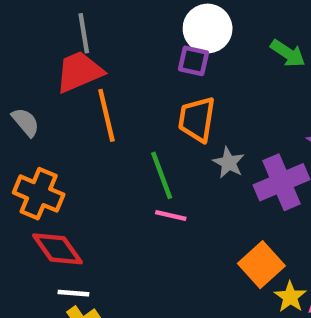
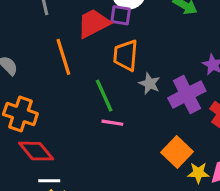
red trapezoid: (79, 72) -> (93, 23), moved
yellow star: (290, 297) -> (198, 173), turned -30

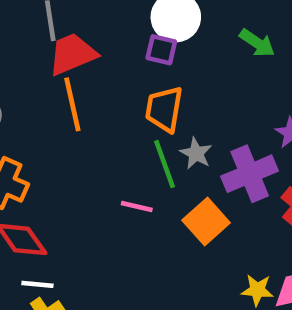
red trapezoid: (93, 23) -> (72, 54), moved
green line: (104, 96) -> (164, 164), moved
orange square: (177, 152) -> (206, 222), moved

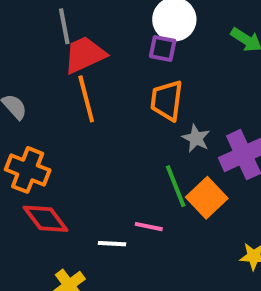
green line: (164, 164) -> (176, 186), moved
pink line: (137, 207) -> (149, 227), moved
white line: (37, 284) -> (112, 244), moved

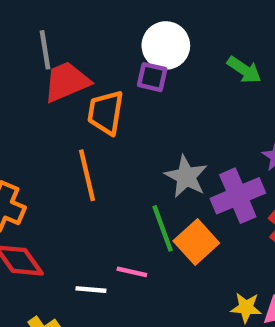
orange line: (86, 99) -> (87, 175), moved
orange trapezoid: (167, 100) -> (106, 113), moved
gray star: (196, 138) -> (186, 176), size x1.4

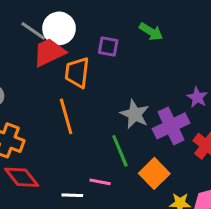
white circle: (166, 45) -> (59, 28), moved
gray line: (45, 50) -> (33, 31), turned -44
green arrow: (244, 70) -> (151, 32), moved
orange square: (196, 242) -> (154, 173), moved

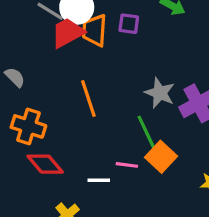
orange trapezoid: (77, 72) -> (95, 30), moved
orange square: (154, 173) -> (161, 157), moved

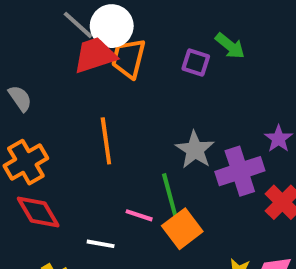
purple square: (129, 24) -> (196, 63), moved
orange cross: (28, 126) -> (26, 162), turned 32
pink line: (127, 165) -> (139, 215), moved

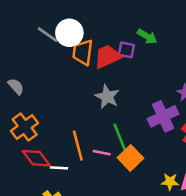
red trapezoid: (95, 55) -> (108, 57), moved
orange line: (106, 141) -> (78, 146), moved
gray star: (195, 150) -> (107, 97), moved
white line: (101, 244) -> (59, 168), moved

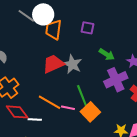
green arrow: (147, 36) -> (107, 54), moved
red trapezoid: (108, 57) -> (53, 64), moved
orange line: (78, 146) -> (49, 102), turned -45

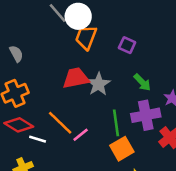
green line: (82, 96) -> (116, 123), moved
pink line: (68, 108) -> (81, 135), turned -64
red diamond: (17, 112) -> (19, 125), turned -35
orange square: (90, 112) -> (122, 149), moved

